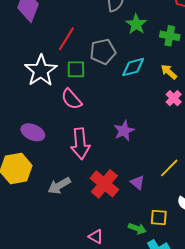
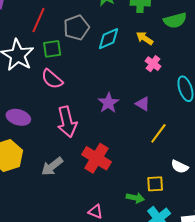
purple triangle: (137, 182) -> (143, 104), moved

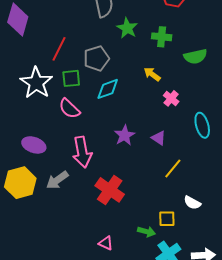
yellow arrow: (145, 38) -> (152, 74), moved
cyan diamond: (109, 39) -> (108, 89), moved
gray arrow: (52, 166) -> (57, 180), moved

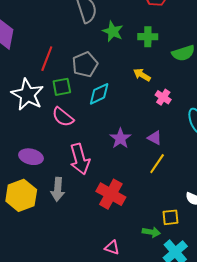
yellow line: (173, 168) -> (157, 164), moved
gray arrow: (57, 180) -> (58, 189), turned -45

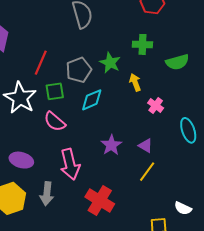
green star: (113, 31) -> (110, 63), moved
yellow arrow: (142, 75) -> (135, 82), turned 36

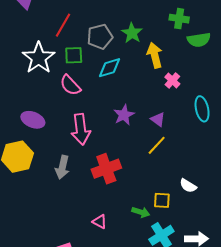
green cross: (142, 44) -> (179, 19), moved
yellow arrow: (135, 82) -> (155, 55), size x1.4
gray arrow: (47, 194) -> (62, 167), moved
red cross: (100, 200) -> (106, 169), turned 32

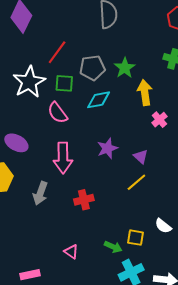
red cross: (106, 169) -> (84, 200), size x0.7

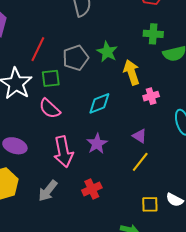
cyan diamond: (98, 100) -> (99, 103), moved
pink cross: (159, 120) -> (151, 96), turned 35
purple star: (107, 148) -> (97, 144), moved
gray arrow: (40, 193) -> (48, 191), turned 30
yellow square: (136, 238) -> (150, 204), moved

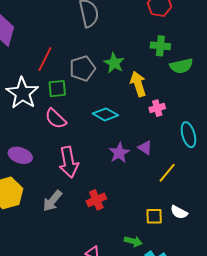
cyan diamond: (99, 103) -> (105, 114), turned 50
purple star: (97, 144) -> (119, 153), moved
yellow line: (140, 162) -> (167, 173), moved

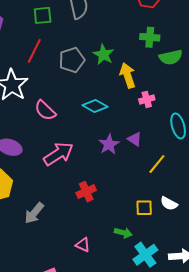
green square: (57, 89) -> (43, 15), moved
pink arrow: (69, 162) -> (58, 154), turned -112
gray arrow: (52, 201) -> (34, 213), moved

